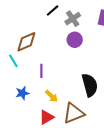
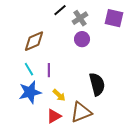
cyan line: (13, 61) -> (29, 69), moved
blue star: (22, 93) -> (30, 92), size x1.6

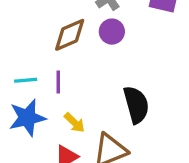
brown diamond: (34, 41) -> (70, 35), moved
cyan line: (29, 69) -> (26, 80), turned -64

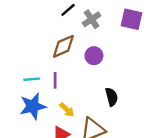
purple circle: (112, 32) -> (94, 56), moved
black semicircle: (136, 105) -> (112, 97), size x0.7

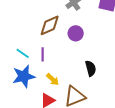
cyan line: (32, 79) -> (23, 53), turned 40

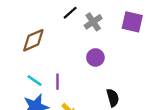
brown diamond: (50, 25) -> (33, 40), moved

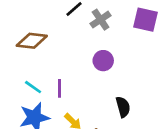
brown diamond: (33, 40) -> (32, 41), turned 30

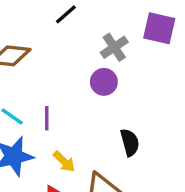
gray cross: (101, 20) -> (114, 47), moved

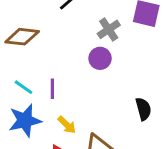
black semicircle: (130, 142) -> (143, 109), moved

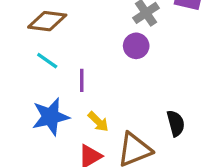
cyan line: (23, 87) -> (47, 61), moved
black semicircle: (143, 109) -> (176, 123), moved

